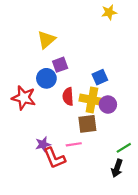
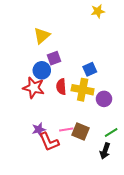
red star: (24, 98) -> (34, 88), moved
purple circle: (108, 105) -> (104, 99), moved
brown square: (87, 124) -> (81, 132), moved, turned 30

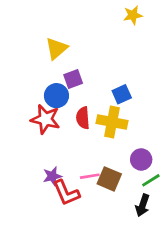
purple circle: (104, 99) -> (141, 159), moved

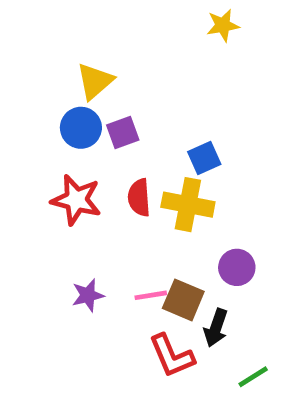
blue circle: (56, 96) -> (81, 128), moved
green line: (151, 180) -> (253, 377), moved
red L-shape: (66, 193) -> (172, 356), moved
black arrow: (143, 205) -> (216, 328), moved

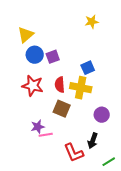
yellow star: (223, 25) -> (92, 22), moved
yellow triangle: (95, 81) -> (26, 35), moved
pink line: (151, 295) -> (46, 135), moved
brown square: (183, 300) -> (62, 109), moved

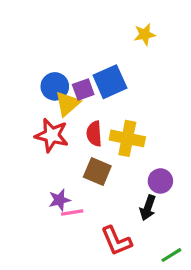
yellow triangle: (26, 35) -> (67, 104), moved
blue square: (88, 68) -> (110, 82), moved, size x1.5
black arrow: (93, 141) -> (148, 208), moved

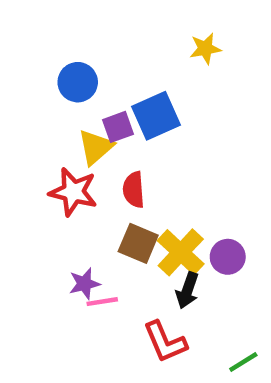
blue circle: (55, 86) -> (78, 82), moved
yellow cross: (127, 138) -> (181, 252), moved, turned 32
black arrow: (148, 208) -> (187, 290), moved

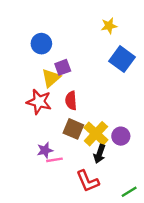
blue square: (156, 116) -> (122, 59), moved, turned -30

